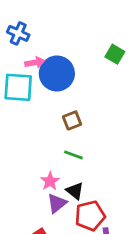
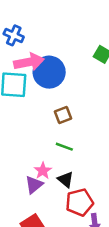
pink arrow: (35, 62) -> (29, 62), size x1.6
purple triangle: (57, 203) -> (34, 185), moved

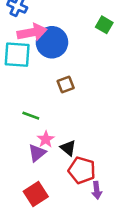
green line: (64, 147) -> (31, 116), moved
red pentagon: (79, 202) -> (82, 170), turned 30

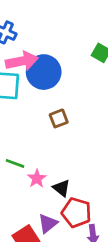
green line: (31, 116) -> (15, 163), moved
purple triangle: (37, 153) -> (48, 223), moved

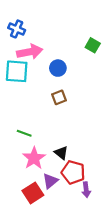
blue circle: (44, 72) -> (58, 68), moved, size x0.6
pink star: (37, 178) -> (34, 158), moved, size x1.5

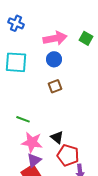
pink arrow: (30, 52) -> (55, 38), moved
pink star: (34, 158) -> (32, 142), turned -30
purple triangle: (50, 181) -> (34, 160), moved

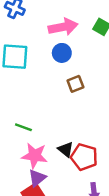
brown square: (55, 86) -> (75, 84), moved
red pentagon: (68, 155) -> (84, 157), moved

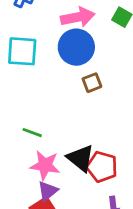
blue circle: (62, 53) -> (76, 47), size x1.6
black triangle: (66, 149) -> (81, 158), size x1.5

